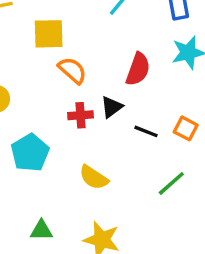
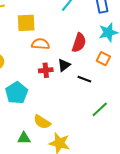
orange semicircle: (72, 70) -> (40, 44), turned -36
orange square: (186, 128) -> (103, 59), moved
yellow semicircle: (94, 177) -> (42, 122), moved

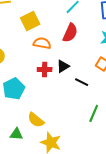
yellow square: (26, 23) -> (30, 21), turned -30
red semicircle: (79, 43) -> (70, 33), moved
green line: (100, 109) -> (94, 113), turned -30

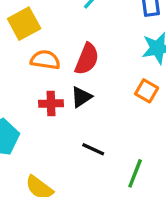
red semicircle: (70, 33) -> (87, 59), moved
black line: (82, 82) -> (93, 149), moved

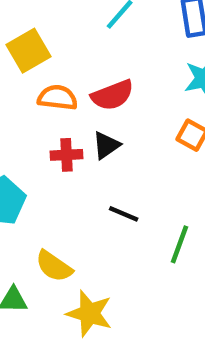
red semicircle: (87, 59) -> (112, 95), turned 48

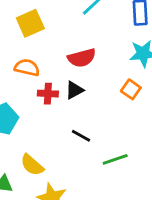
orange semicircle: (58, 98) -> (27, 68), moved
green line: (180, 244) -> (115, 159), turned 45

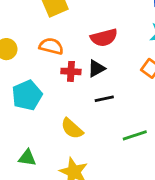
black line: (81, 136) -> (104, 99), moved, turned -42
yellow semicircle: (32, 165) -> (72, 129), moved

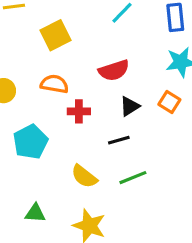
black triangle: (96, 68) -> (130, 106), moved
green line: (135, 135) -> (133, 178), moved

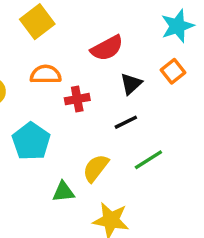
orange square: (169, 102) -> (173, 71), turned 30
yellow semicircle: (84, 176) -> (96, 168), turned 100
green triangle: (35, 213) -> (63, 192), moved

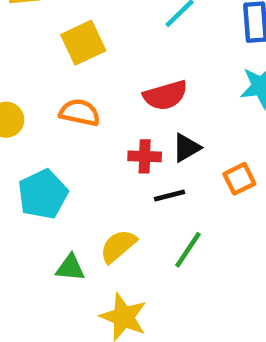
orange square: (173, 71) -> (239, 179), moved
red cross: (77, 99) -> (145, 156), moved
green line: (148, 160) -> (188, 250), turned -36

